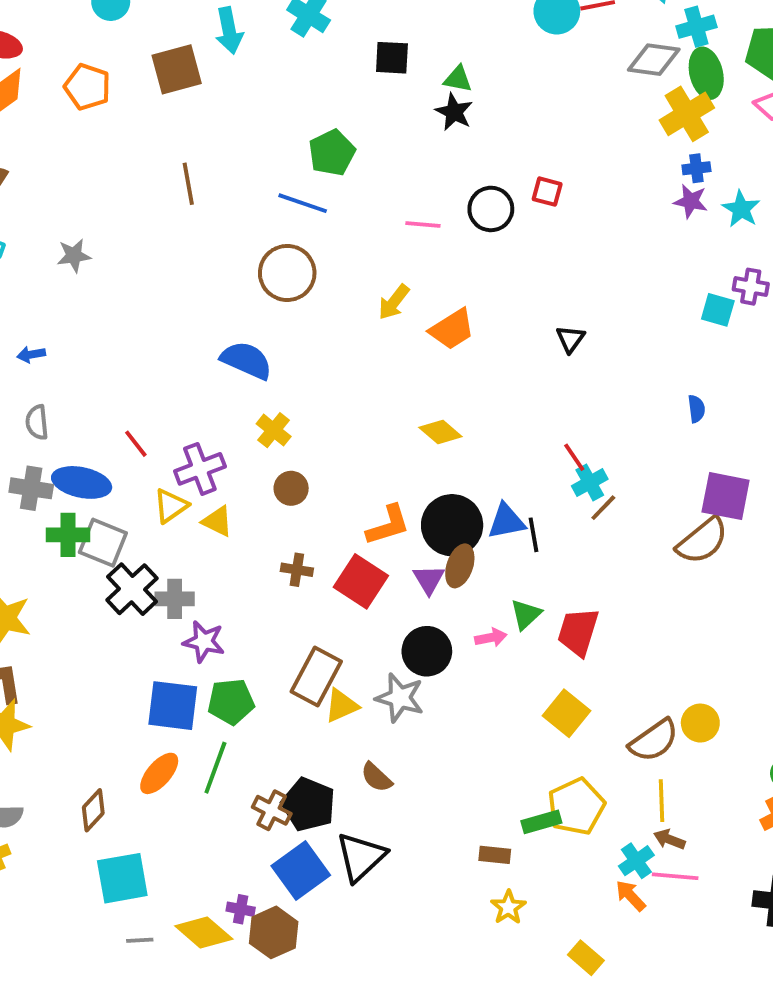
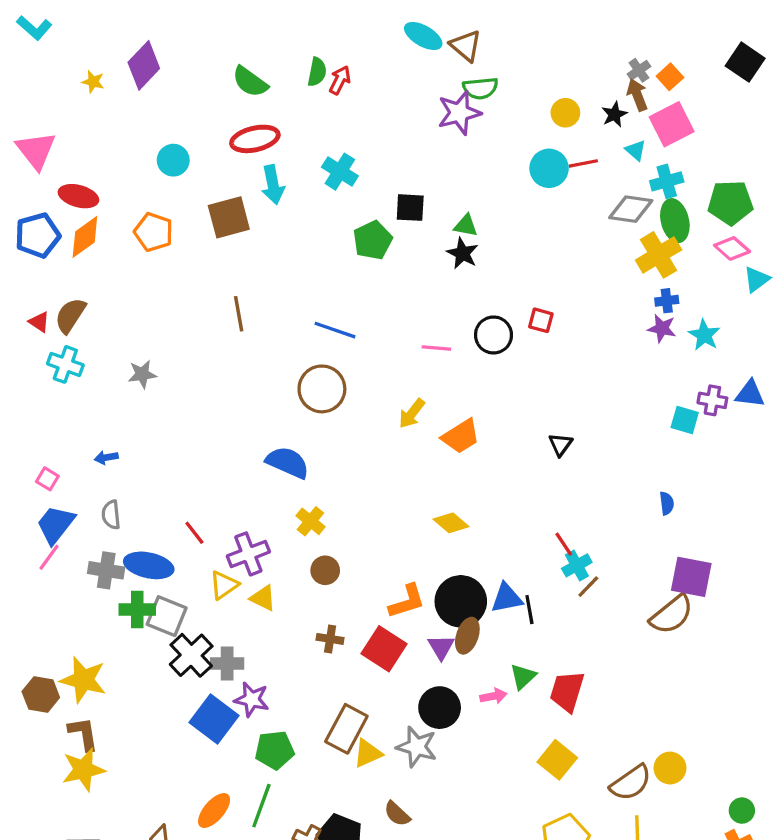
green pentagon: (332, 153) -> (373, 240), moved
blue square: (173, 706) -> (214, 719), moved, turned 30

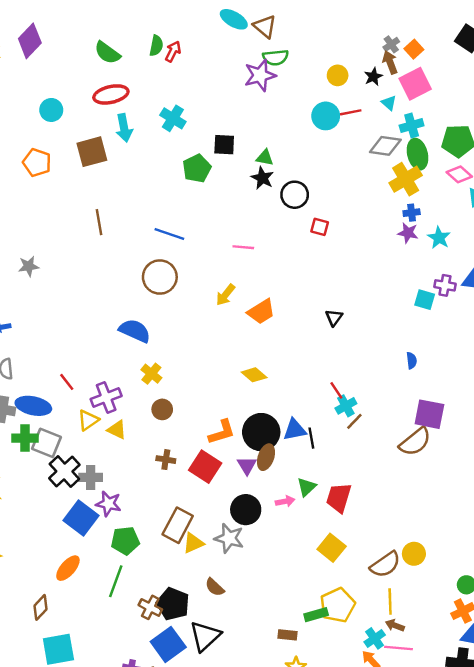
black circle: (493, 335) -> (295, 195), moved
orange ellipse: (214, 811) -> (68, 568), moved

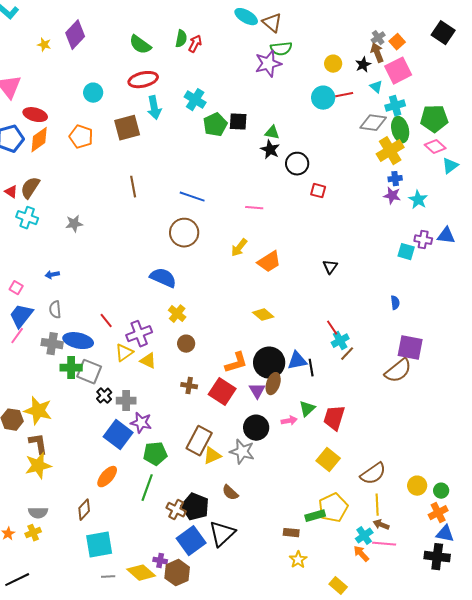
green pentagon: (197, 168) -> (215, 125), moved
black cross: (64, 471) -> (104, 396), size x0.6
yellow circle: (414, 554) -> (417, 486), moved

